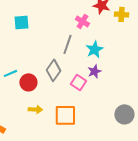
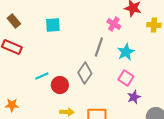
yellow cross: (121, 14) -> (154, 25), moved
purple star: (94, 71) -> (134, 97), moved
pink square: (78, 82) -> (126, 78), moved

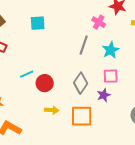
gray diamond: (85, 73) -> (81, 83), moved
pink square: (126, 78) -> (111, 76), turned -35
purple star: (134, 97) -> (104, 95), moved

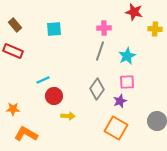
pink cross: (99, 22) -> (104, 28), moved, turned -32
red circle: (45, 83) -> (54, 96), moved
orange square: (82, 116) -> (116, 128), moved, turned 30

